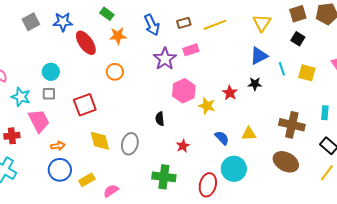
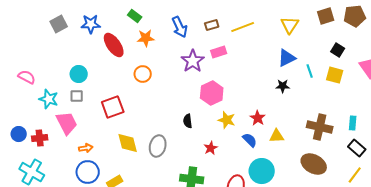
black square: (298, 39) -> (338, 50), moved
red star: (230, 93) -> (258, 118), moved
yellow star: (207, 106) -> (227, 120), moved
cyan rectangle: (325, 113) -> (353, 123), moved

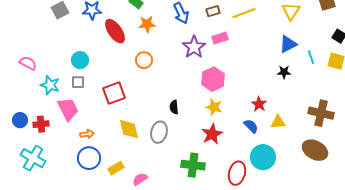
yellow star: (227, 120) -> (214, 107), moved
black semicircle: (188, 121) -> (174, 107), moved
red star: (211, 148) -> (212, 134), size x1.5

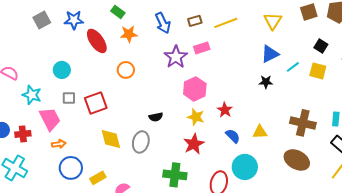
cyan line: (311, 57) -> (293, 67), turned 72
gray square: (78, 82) -> (69, 98), moved
red star: (259, 104) -> (225, 110), moved
black semicircle: (174, 107) -> (156, 117), turned -96
orange arrow: (87, 134) -> (59, 144), moved

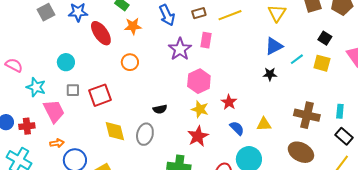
pink rectangle: (202, 48) -> (206, 40), turned -63
orange arrow: (59, 144) -> (57, 143), moved

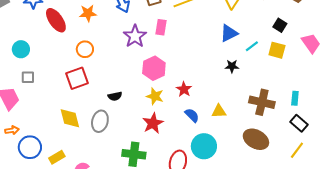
black star: (270, 74) -> (232, 66), moved
red square: (100, 95) -> (77, 78), moved

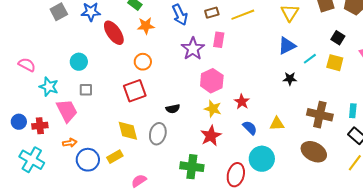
yellow rectangle: (57, 157) -> (115, 157), moved

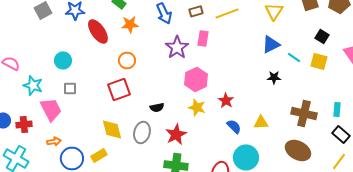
cyan line: (310, 59) -> (294, 57), turned 72
red star: (211, 136) -> (176, 134), moved

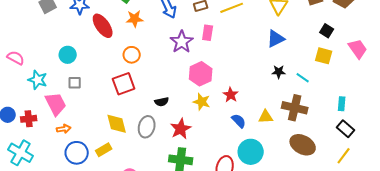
cyan line: (294, 57) -> (303, 78), moved
brown cross: (304, 113) -> (295, 108), moved
orange arrow: (54, 141) -> (64, 129), moved

